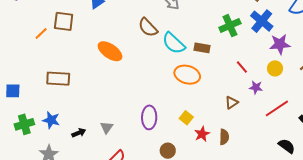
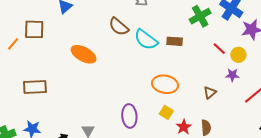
red line: (242, 67) -> (219, 49), moved
yellow circle: (275, 68) -> (238, 55), moved
orange ellipse: (187, 75) -> (165, 84), moved

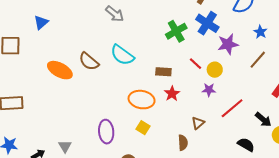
brown semicircle: (119, 27) -> (89, 61), moved
brown rectangle: (175, 41) -> (163, 72), moved
brown triangle: (210, 93) -> (198, 123), moved
red star: (184, 127) -> (172, 94), moved

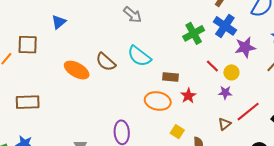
brown rectangle: (163, 72) -> (171, 77), moved
brown triangle: (198, 123) -> (225, 124), moved
yellow square: (143, 128) -> (177, 132), moved

